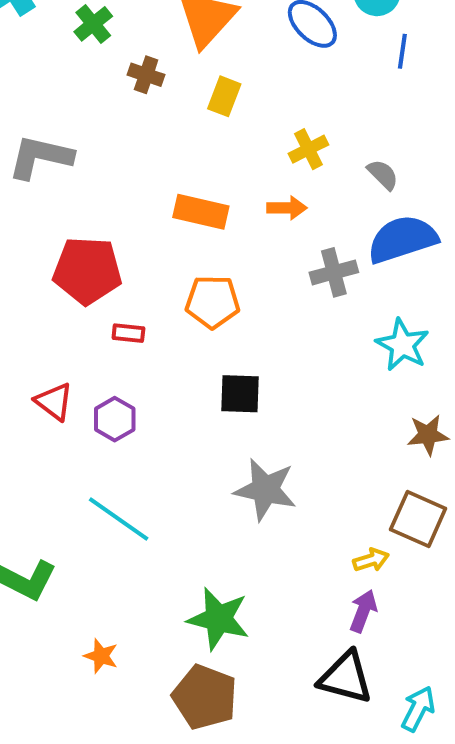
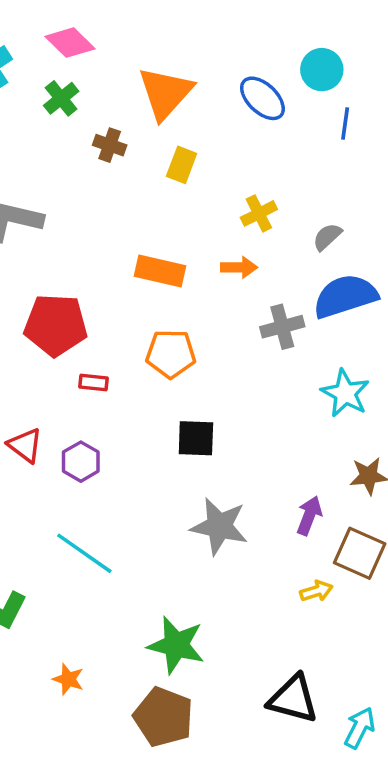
gray semicircle: (383, 175) -> (327, 237), turned -88
purple arrow: (363, 611) -> (309, 516), moved

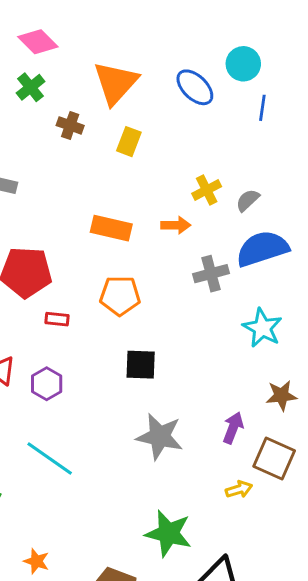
yellow cross: (259, 213) -> (207, 190), moved
green star: (176, 645) -> (168, 533), moved

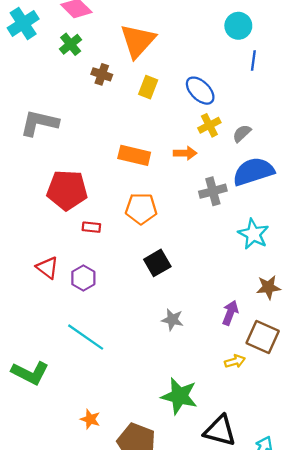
blue ellipse: (195, 87) -> (200, 91), moved
black square: (141, 365) -> (157, 263), turned -32
gray star: (160, 437) -> (172, 320), size x0.6
orange star: (36, 561) -> (90, 419), moved

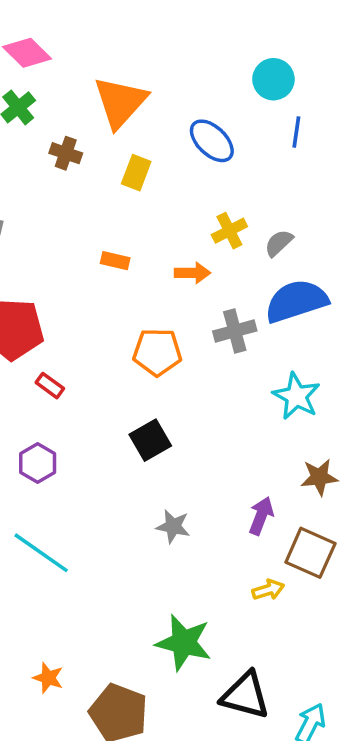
blue ellipse: (200, 91) -> (212, 141), moved
orange rectangle: (134, 155) -> (115, 261), moved, size x0.6
orange pentagon: (141, 209) -> (157, 352), moved
red rectangle: (91, 227) -> (50, 386), turned 30

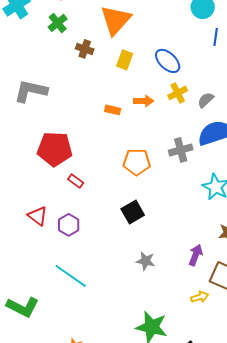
blue ellipse: (212, 141) -> (168, 61), moved
orange arrow: (192, 273) -> (144, 101), moved

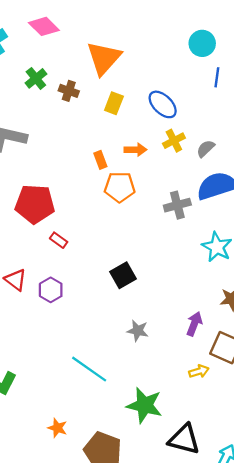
green cross: (58, 23) -> (36, 78), moved
orange rectangle: (113, 110) -> (100, 160), turned 56
orange pentagon: (137, 162) -> (120, 187), moved
cyan line: (71, 276) -> (89, 369), moved

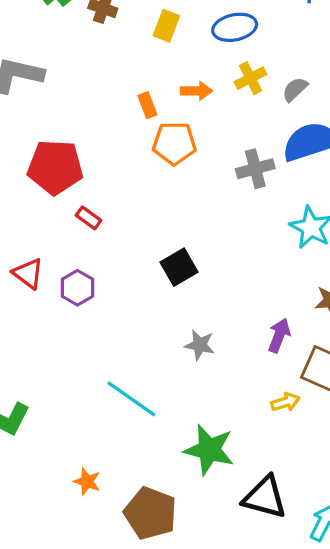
blue ellipse: (163, 104) -> (235, 27), turned -56

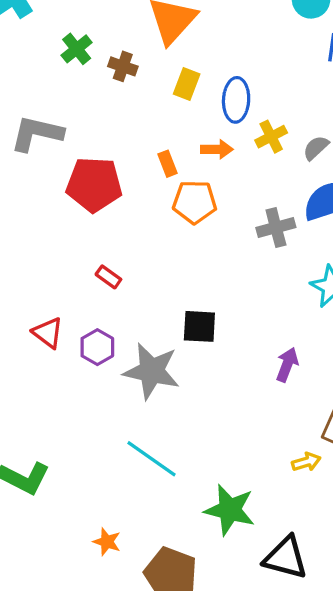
blue ellipse: (235, 27) -> (236, 100), moved, turned -75
red pentagon: (55, 167) -> (94, 184), moved
black square: (179, 267) -> (199, 326), turned 33
purple arrow: (279, 335) -> (287, 365), moved
gray star: (200, 345) -> (152, 371), moved, size x1.8

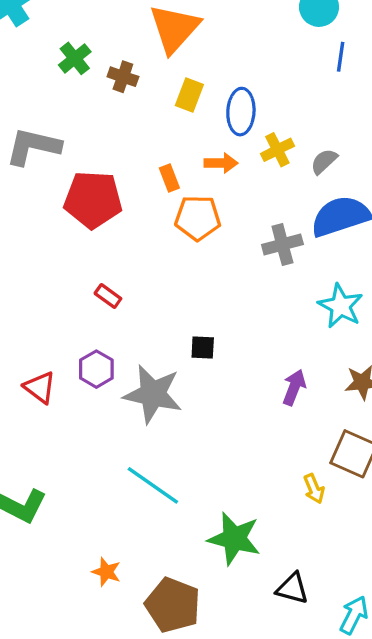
black square: (199, 326) -> (203, 347), size x0.7
red triangle: (48, 333) -> (40, 387), moved
yellow arrow: (306, 462) -> (314, 489), turned 84
black triangle: (286, 558) -> (292, 588), size x0.7

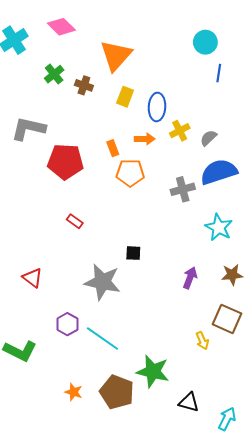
purple hexagon: (96, 369) -> (67, 324), moved
brown pentagon: (173, 605) -> (117, 392), moved

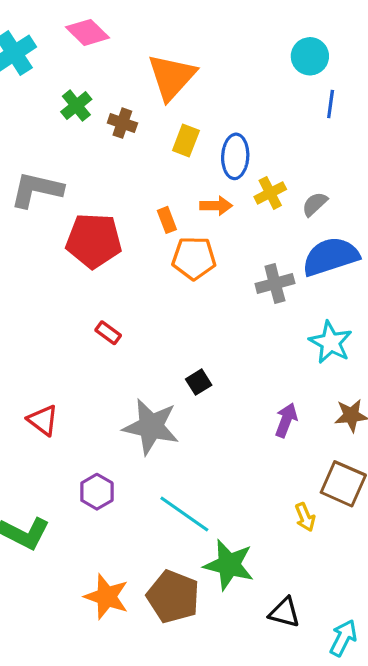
black square: (133, 253) -> (199, 382), turned -35
cyan line: (102, 339) -> (184, 514), moved
orange star: (74, 392) -> (106, 597), size x1.6

